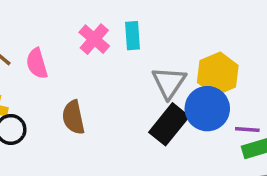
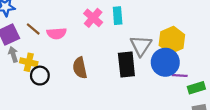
pink semicircle: (37, 63) -> (57, 33), turned -78
black rectangle: (169, 124) -> (126, 64), moved, turned -45
purple line: (247, 129) -> (180, 76), moved

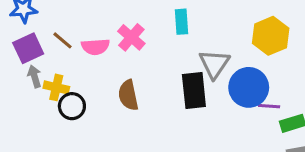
pink cross: (93, 18) -> (131, 37), moved
yellow hexagon: (172, 40) -> (271, 36), moved

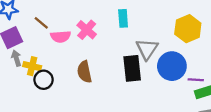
brown line: (63, 40) -> (41, 23), moved
purple line: (269, 106) -> (196, 80), moved

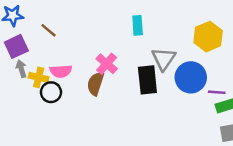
pink cross: (87, 30) -> (107, 64), moved
pink semicircle: (61, 37) -> (61, 71), moved
brown semicircle: (84, 72) -> (95, 84), turned 30

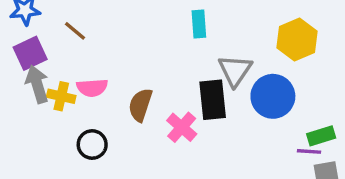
pink cross: (107, 64) -> (182, 127), moved
gray arrow: (21, 69) -> (37, 84), size x1.5
black circle: (51, 92) -> (92, 144), moved
purple line: (217, 92) -> (309, 151), moved

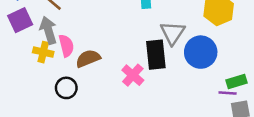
gray arrow: (37, 84) -> (48, 30), moved
pink semicircle: (92, 88) -> (66, 46), turned -100
brown semicircle: (140, 105) -> (88, 58), moved, turned 50

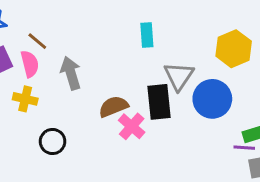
gray arrow: (48, 30) -> (71, 73), moved
pink semicircle: (66, 46) -> (30, 64), moved
brown semicircle: (88, 58) -> (113, 107), moved

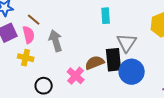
blue circle: (212, 99) -> (132, 72), moved
brown semicircle: (113, 107) -> (95, 63), moved
pink cross: (132, 126) -> (76, 76), moved

